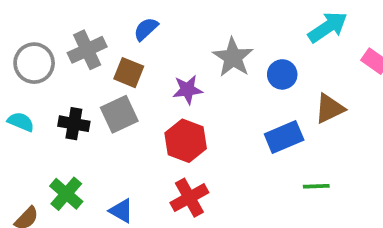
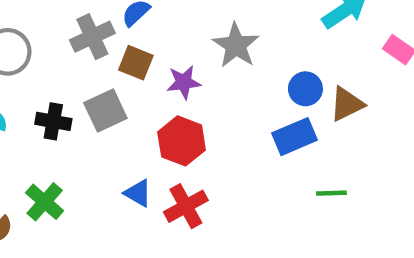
gray cross: (87, 50) -> (92, 37), moved
brown square: (129, 73) -> (136, 63), moved
blue circle: (282, 74) -> (305, 89), moved
blue triangle: (121, 211) -> (138, 193), moved

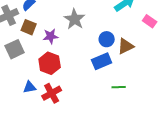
blue triangle: (138, 193) -> (30, 87), turned -40

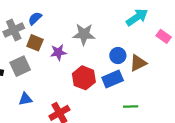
gray star: (75, 19) -> (84, 34), turned -30
red hexagon: (50, 63) -> (84, 78), moved
blue triangle: (30, 87) -> (25, 99), moved

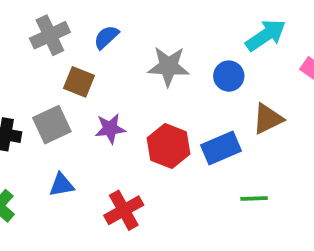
blue semicircle: (35, 18) -> (106, 37), moved
gray cross: (14, 30) -> (50, 35), moved
purple star: (58, 52) -> (110, 129), moved
blue circle: (118, 56) -> (229, 76), moved

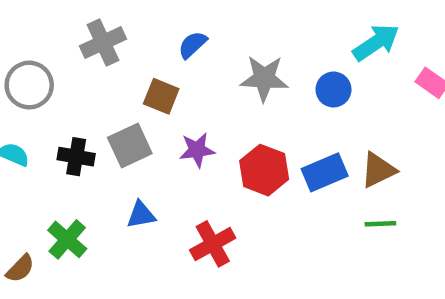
gray cross: (50, 35) -> (103, 43), moved
brown triangle: (268, 119) -> (378, 170), moved
green line: (254, 199) -> (380, 224), moved

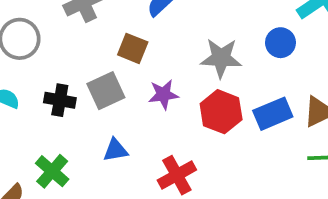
gray star: (264, 78) -> (221, 58), moved

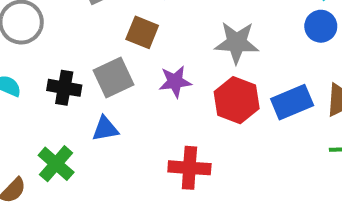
blue circle: (280, 43) -> (321, 26), moved
blue triangle: (115, 150) -> (105, 129), moved
red cross: (177, 175) -> (189, 168), turned 33

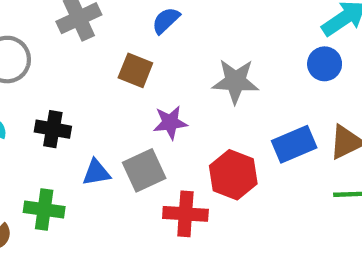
gray square: (113, 78) -> (144, 170), moved
red hexagon: (237, 100) -> (233, 175), moved
green cross: (56, 164) -> (44, 210), turned -33

